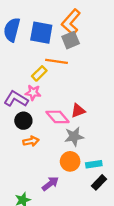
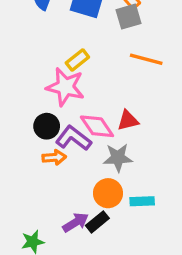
orange line: (56, 61) -> (146, 59), moved
pink star: (33, 93) -> (65, 87), size x1.6
purple L-shape: (16, 99) -> (74, 138), moved
black rectangle: (99, 182) -> (97, 222), moved

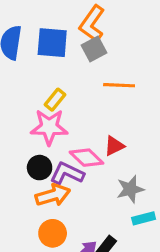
orange arrow: (54, 157) -> (53, 195), size x1.5
gray star: (118, 158) -> (130, 189), moved
orange circle: (108, 193) -> (53, 233), moved

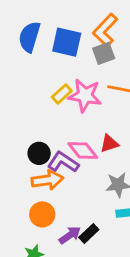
pink star: (49, 127) -> (85, 96), moved

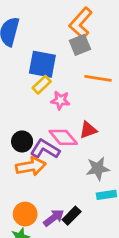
blue square: (67, 42) -> (42, 64), moved
pink star: (85, 96) -> (60, 100), moved, size x0.6
orange circle: (42, 214) -> (25, 214), moved

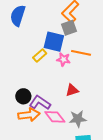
blue square: (42, 64) -> (54, 42), moved
pink star: (60, 100) -> (63, 59), moved
pink diamond: (63, 137) -> (55, 117), moved

